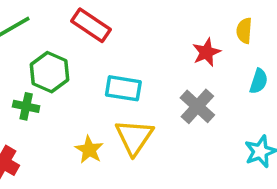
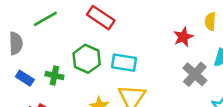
green hexagon: (49, 72) -> (87, 59), moved
gray cross: (197, 106) -> (195, 74), moved

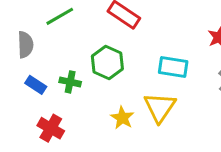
cyan rectangle: (124, 63) -> (173, 67), moved

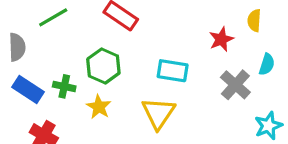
blue rectangle: (36, 85) -> (28, 90), size x1.4
yellow star: (122, 118) -> (99, 107), moved

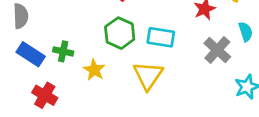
cyan semicircle: (267, 64) -> (246, 32), turned -36
green hexagon: (103, 66) -> (120, 33), moved

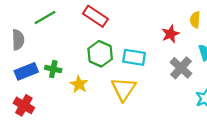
blue rectangle: (31, 54) -> (26, 71), turned -55
red cross: (45, 95) -> (24, 105), moved

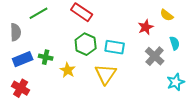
yellow semicircle: (195, 20) -> (167, 15), turned -56

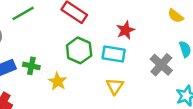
red star: (146, 27) -> (126, 30), moved
yellow triangle: (106, 74) -> (115, 86), moved, size x0.7

